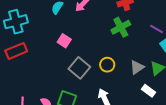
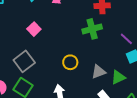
gray square: (79, 68) -> (24, 61), moved

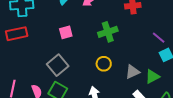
pink square: (34, 29) -> (66, 32), turned 32
green cross: (92, 29) -> (108, 32), moved

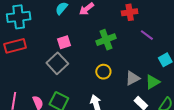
purple line: (159, 38) -> (147, 35), moved
gray square: (58, 65) -> (57, 63), moved

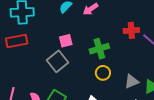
red cross: (130, 12) -> (131, 30), moved
green cross: (106, 40) -> (99, 49), moved

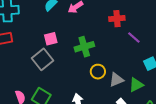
red cross: (131, 30) -> (117, 19), moved
yellow circle: (103, 73) -> (98, 72), moved

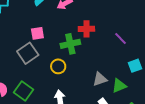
red cross: (117, 19) -> (86, 29), moved
yellow circle: (98, 72) -> (58, 66), moved

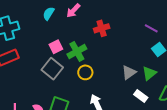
purple line: (121, 39) -> (151, 28), moved
green cross: (70, 44) -> (77, 51), moved

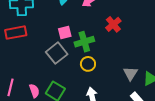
red cross: (102, 28) -> (113, 24), turned -35
gray triangle: (129, 73) -> (131, 73), turned -35

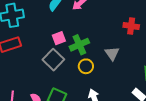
red cross: (113, 24) -> (131, 26), moved, turned -35
gray triangle: (131, 73) -> (112, 53), moved

